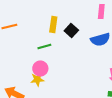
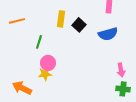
green line: (44, 46) -> (39, 42), moved, turned -56

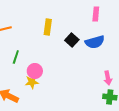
black square: (79, 25) -> (72, 40), moved
green line: (39, 42) -> (16, 57), moved

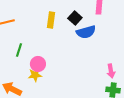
black square: (72, 40) -> (75, 18), moved
blue semicircle: (95, 42) -> (86, 32), moved

